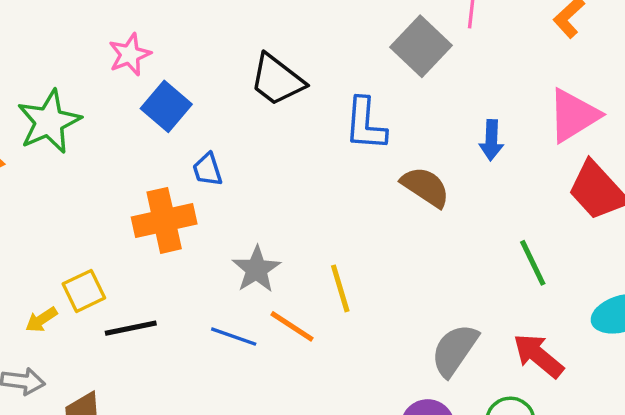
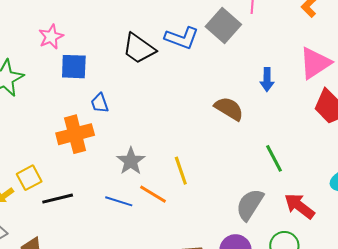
blue square: (166, 106) -> (74, 67), turned -36
blue L-shape: (365, 124) -> (182, 38), moved, turned -72
green line: (533, 263) -> (274, 158), moved

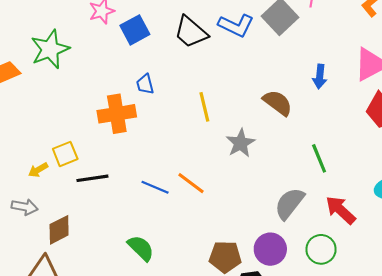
blue square: (74, 67) -> (135, 30), moved, turned -36
gray star: (131, 161) -> (241, 143), moved
yellow line: (181, 171) -> (204, 107), moved

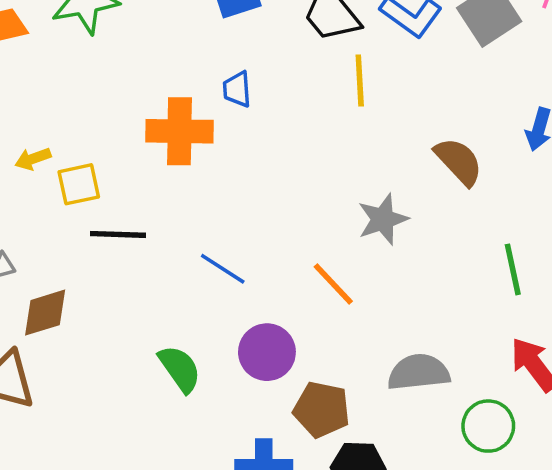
yellow line: (204, 107) -> (360, 80), moved
yellow arrow: (38, 170) -> (33, 159), moved
orange line: (191, 183) -> (333, 284), moved
gray semicircle: (289, 204) -> (419, 372), moved, turned 36
purple circle: (270, 249) -> (267, 352), moved

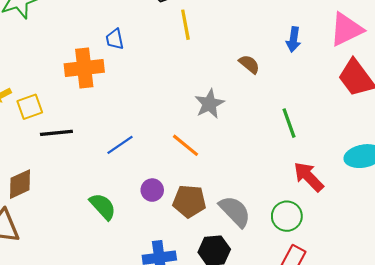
brown semicircle: (459, 161) -> (249, 64), size x0.7
blue line: (223, 269) -> (120, 145), turned -60
purple circle: (267, 352) -> (152, 190), size x0.7
gray semicircle: (419, 372) -> (235, 211), moved, turned 60
brown pentagon: (322, 410) -> (189, 201), moved

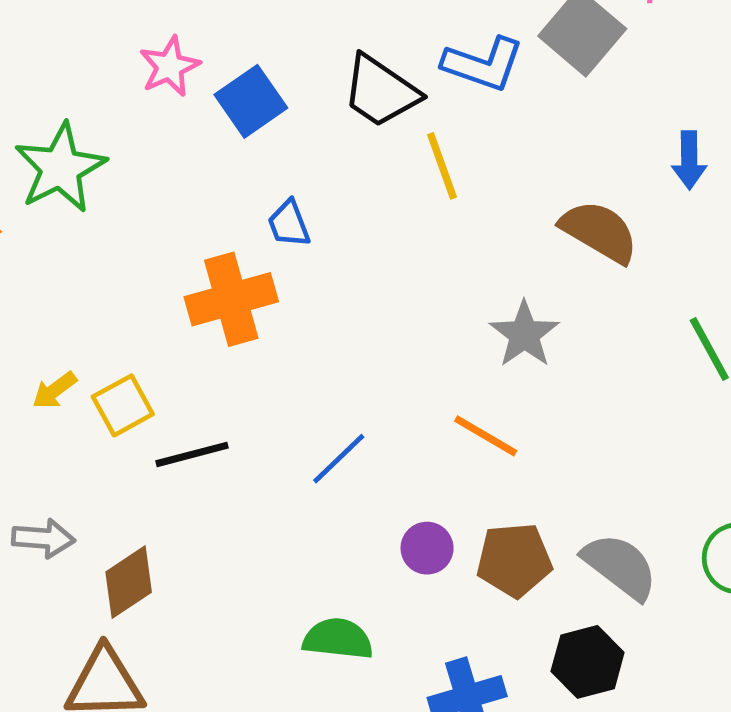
brown semicircle: (249, 64) -> (599, 232), size x1.6
green semicircle: (103, 206) -> (338, 639), moved, turned -32

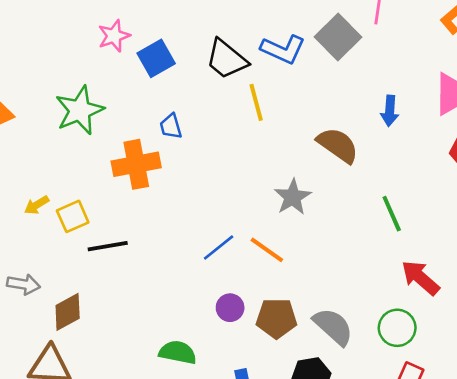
green star: (60, 168) -> (80, 110), moved
blue line: (339, 459) -> (219, 247), moved

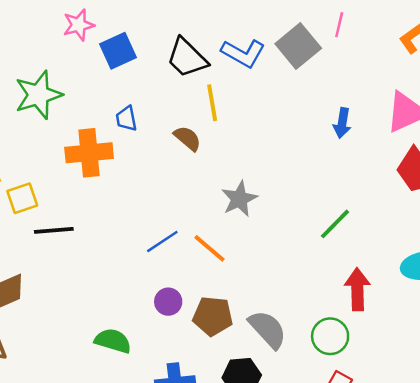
brown semicircle: (338, 145) -> (188, 138), moved, size x0.7
green line: (392, 214) -> (335, 224), turned 63
red arrow: (420, 278) -> (357, 289), turned 42

